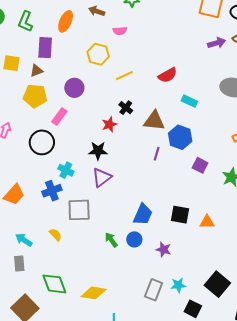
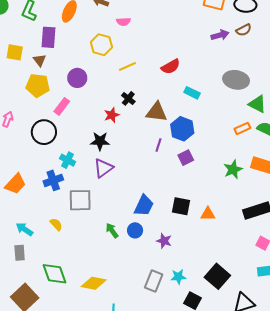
brown triangle: (36, 71) -> (40, 60), turned -48
purple square: (200, 165) -> (186, 158), moved, turned 35

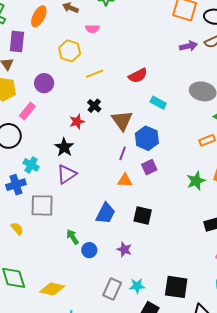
brown triangle: (157, 112) -> (122, 120), turned 45
black star: (100, 141) -> (64, 147), turned 30
orange triangle: (208, 214) -> (125, 180), moved
blue circle: (135, 230) -> (89, 250), moved
black square: (217, 276) -> (176, 287), turned -35

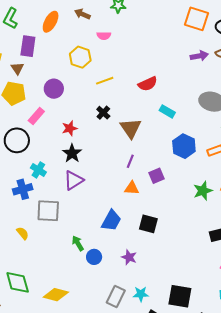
red star: (77, 122) -> (70, 128), moved
blue hexagon: (147, 138) -> (184, 146), moved

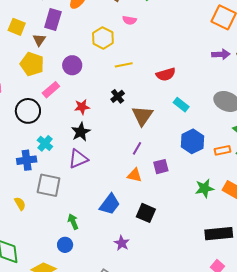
blue circle: (94, 257) -> (65, 245), moved

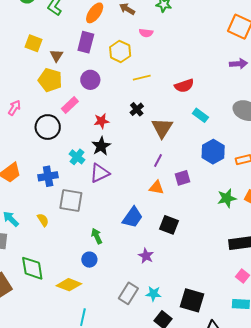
purple rectangle: (53, 19) -> (86, 42), moved
cyan cross: (45, 143) -> (77, 157), moved

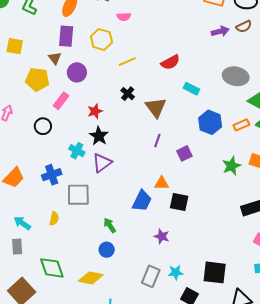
brown triangle: (56, 56) -> (55, 58), moved
black circle: (48, 127) -> (43, 126), size x0.7
orange triangle: (156, 188) -> (162, 183), moved
yellow semicircle: (43, 220) -> (54, 219), turned 56

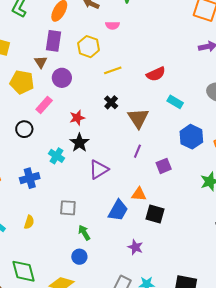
purple triangle: (102, 163) -> (99, 170), moved
gray square: (78, 195) -> (68, 208), moved, size x0.7

